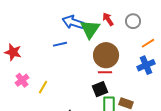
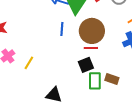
blue line: (60, 44) -> (62, 29), moved, turned -72

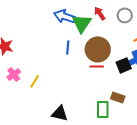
black square: (86, 65) -> (124, 65), moved
green rectangle: (95, 81) -> (103, 109), moved

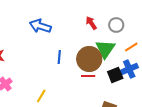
blue arrow: (65, 16) -> (40, 26), moved
green triangle: (82, 23) -> (105, 49), moved
yellow line: (35, 81) -> (41, 96), moved

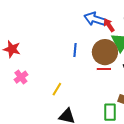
red arrow: (91, 23) -> (109, 25), moved
blue arrow: (40, 26) -> (95, 19), moved

